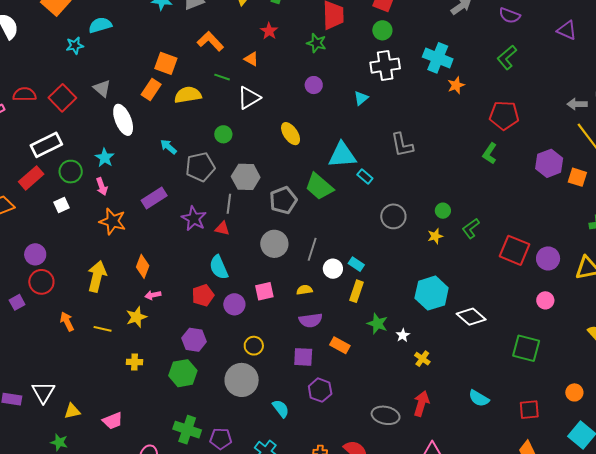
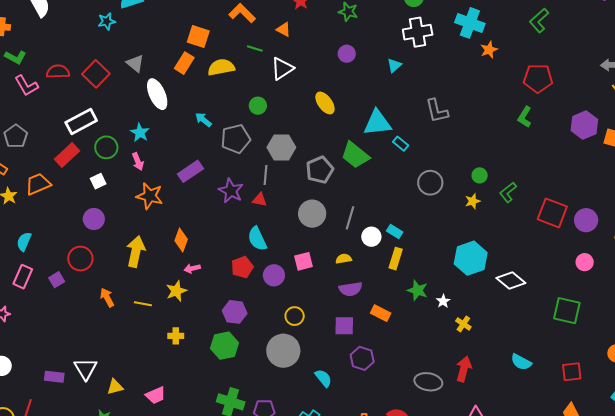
purple circle: (35, 254) -> (94, 219), moved

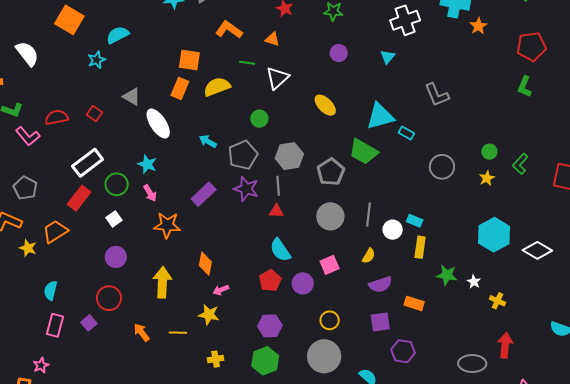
red square: (96, 74) -> (94, 114), size x0.6
purple star: (231, 191) -> (246, 189), moved
yellow semicircle: (344, 259) -> (369, 256), turned 140
yellow star: (176, 291) -> (209, 315), turned -30

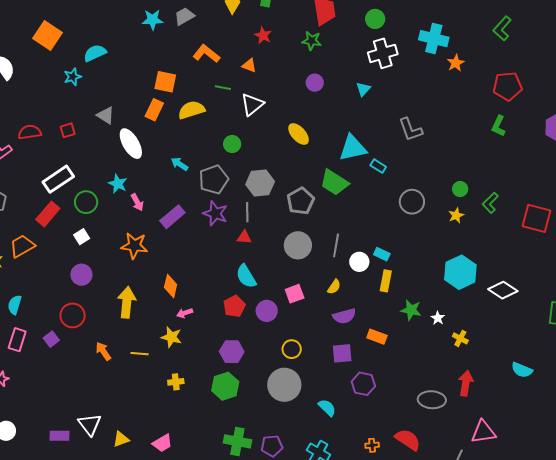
red square: (94, 114) -> (68, 130), turned 35
pink arrow: (150, 193) -> (137, 202), moved

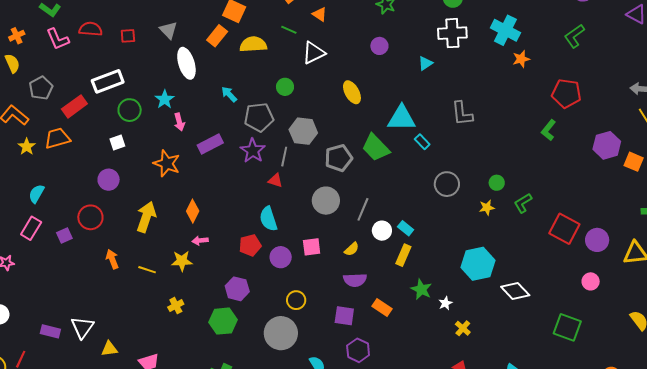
red rectangle: (48, 214) -> (74, 106), moved
yellow star: (171, 337) -> (182, 261), turned -30
yellow cross: (176, 382) -> (176, 306), turned -35

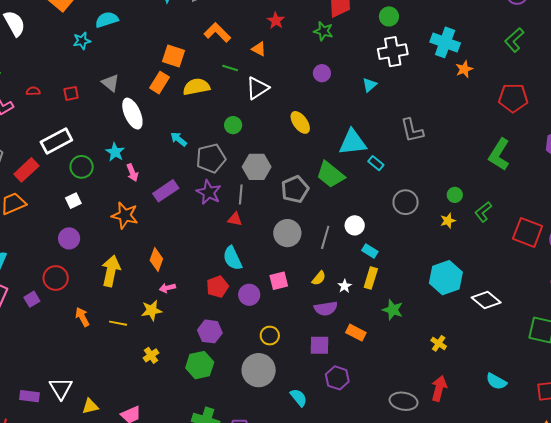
red semicircle: (91, 29) -> (33, 91), size x0.6
green L-shape: (548, 130) -> (499, 154), moved, size x1.5
white circle: (382, 231) -> (355, 225), moved
white star: (445, 303) -> (345, 286), moved

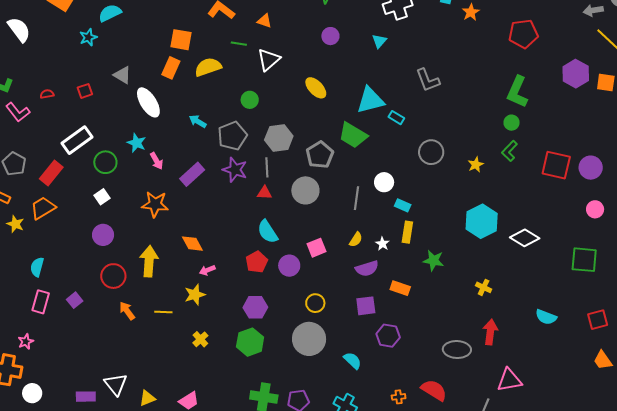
green circle: (455, 195) -> (512, 123), moved
gray circle: (287, 233) -> (305, 190), moved
orange diamond: (156, 260) -> (192, 244), turned -40
red circle: (56, 278) -> (113, 276), moved

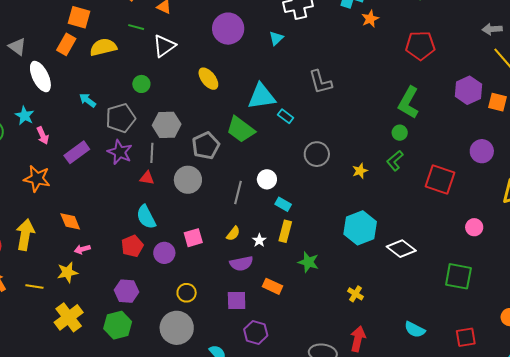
purple circle: (330, 36) -> (228, 29), size x1.8
purple circle: (591, 168) -> (482, 151), moved
yellow cross: (200, 339) -> (69, 317), size x1.8

